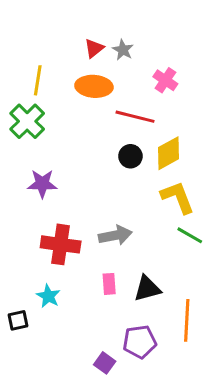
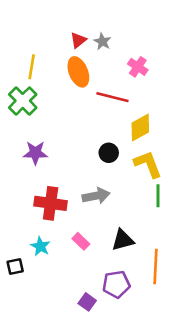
orange ellipse: (94, 86) -> (78, 72), turned 64
black circle: (130, 156) -> (109, 153), moved
green line: (190, 235) -> (158, 196), turned 60
pink rectangle: (109, 284) -> (81, 241), moved, turned -42

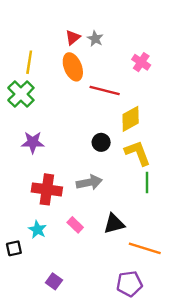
pink cross: (138, 67) -> (141, 62), moved
orange line: (155, 267) -> (145, 248), turned -76
purple pentagon: (116, 284) -> (129, 284), moved
purple square: (87, 302) -> (54, 281), moved

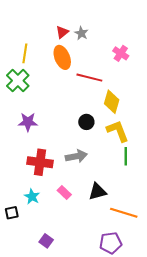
yellow diamond: (131, 119) -> (112, 102), turned -45

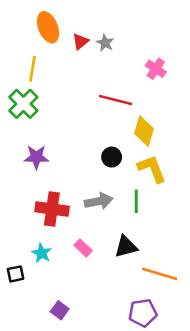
orange ellipse: (62, 57) -> (48, 27), moved
green line: (126, 156) -> (136, 201), moved

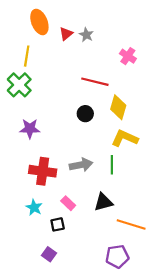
black circle: (112, 157) -> (85, 114), moved
yellow L-shape: (152, 169) -> (125, 138), turned -45
black square: (16, 274) -> (58, 224), moved

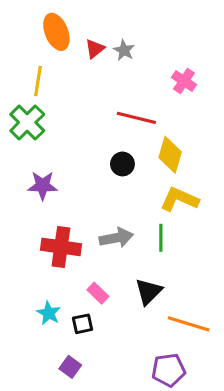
black triangle: (103, 202) -> (149, 292), turned -30
cyan star: (34, 207) -> (49, 313), moved

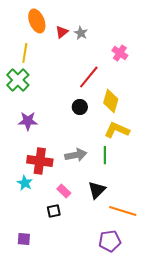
red line: (136, 118) -> (89, 77), turned -65
cyan star: (49, 313) -> (25, 183), moved
purple square: (70, 367) -> (24, 239), moved, turned -32

